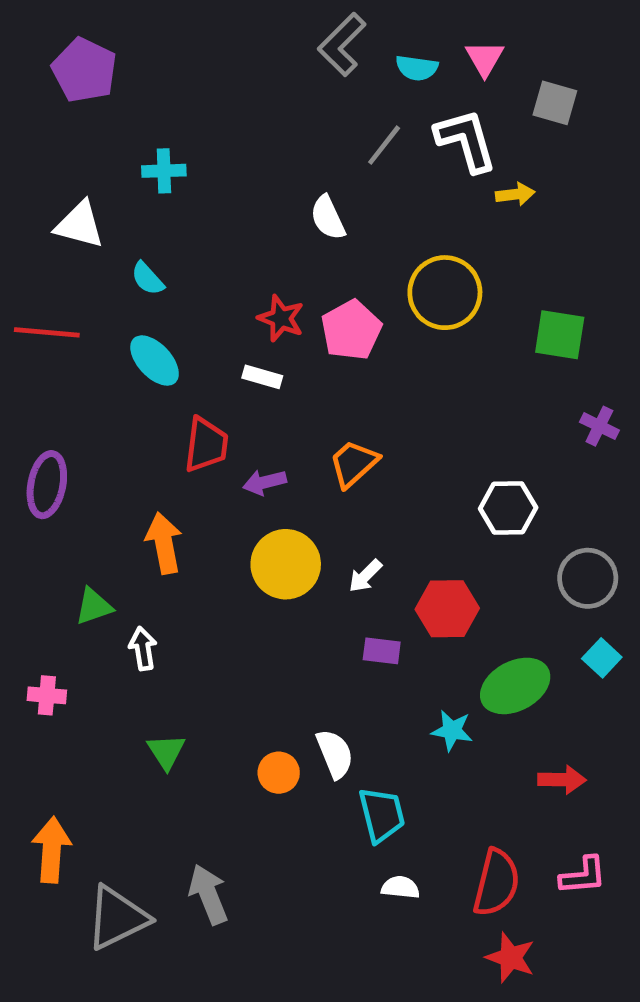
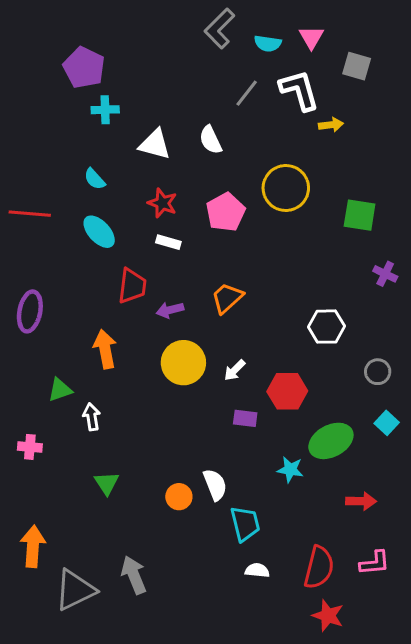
purple pentagon: (84, 70) -> (84, 68), moved
white triangle: (80, 225) -> (155, 144), moved
red star: (281, 318) -> (162, 203), moved
gray circle: (588, 578) -> (378, 372), size x0.7

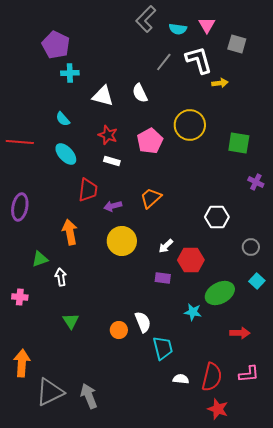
white arrow: (235, 370) -> (166, 246), moved
white semicircle: (257, 570) -> (181, 379), moved
gray arrow: (134, 575) -> (89, 396), moved

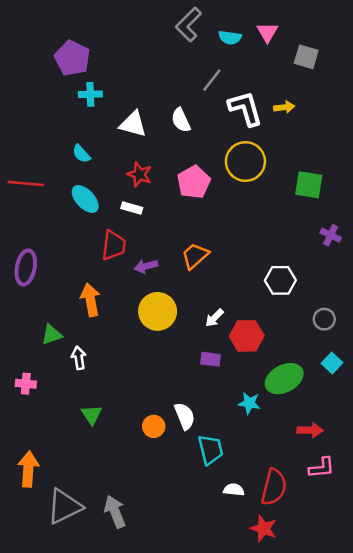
white L-shape: (199, 60) -> (245, 109), moved
white rectangle: (112, 161) -> (132, 208), moved
pink L-shape: (249, 374) -> (322, 468), moved
red star: (218, 409) -> (264, 528), moved

